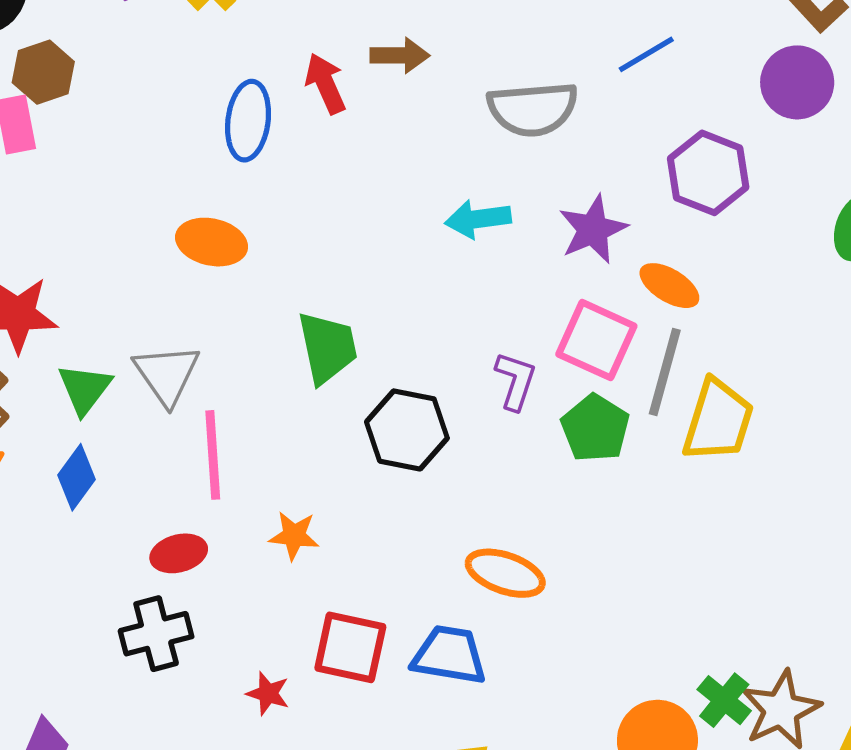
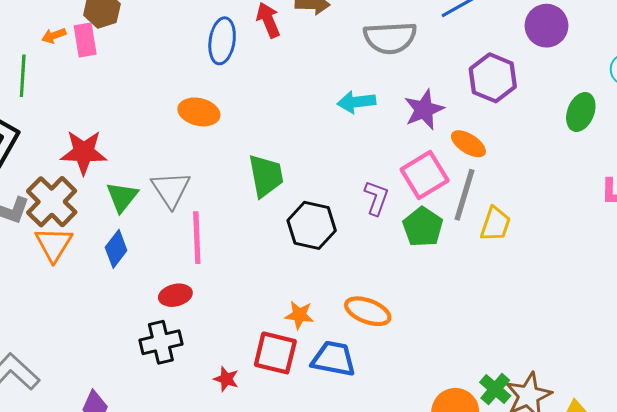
pink square: (596, 340) -> (425, 175), turned 33
yellow trapezoid: (718, 421) -> (495, 224), size x0.7
orange star: (294, 536) -> (299, 315), moved

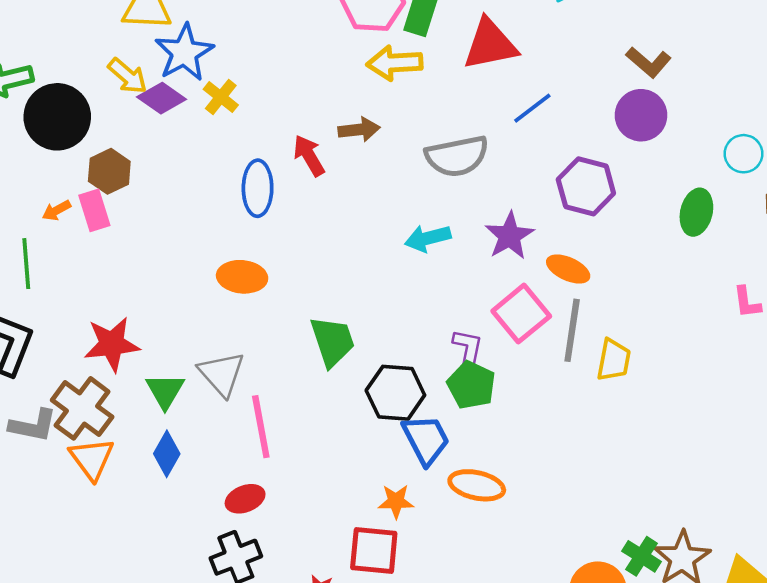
green pentagon: (423, 227) -> (471, 385), moved
blue trapezoid: (334, 359) -> (426, 439), moved, turned 60

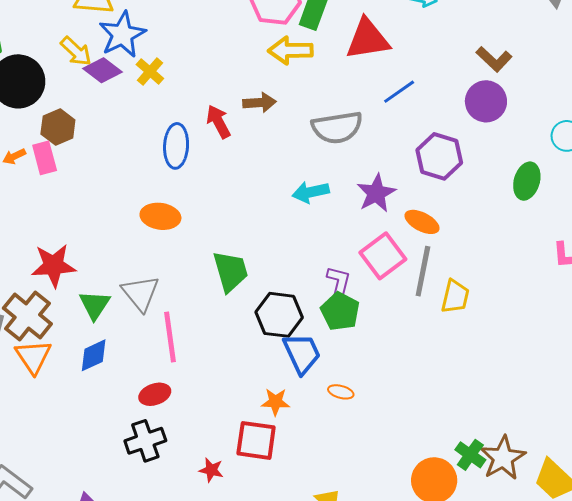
blue diamond: (167, 454) -> (94, 355), turned 33
orange ellipse: (477, 485) -> (341, 392), size x0.6

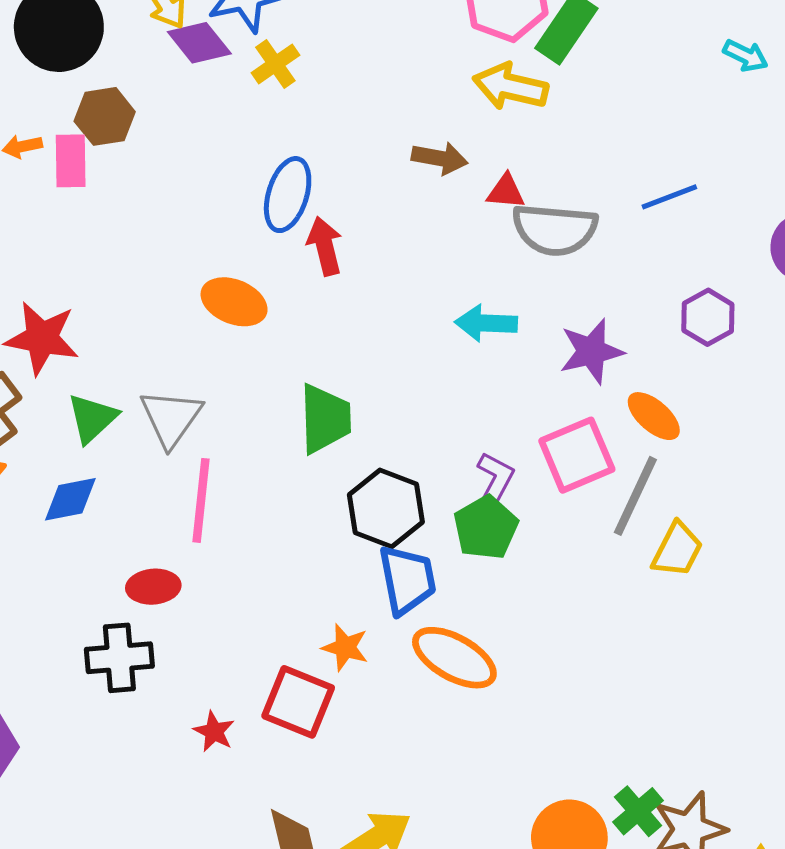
red triangle: (368, 39) -> (506, 192), moved, size x0.5
red arrow: (218, 122) -> (325, 246), moved
purple hexagon: (439, 156) -> (708, 317), size x0.7
orange ellipse: (341, 392) -> (454, 658), size x2.0

